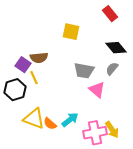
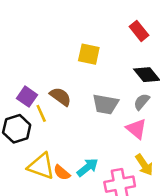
brown semicircle: (39, 58) -> (60, 97), moved, turned -138
pink triangle: (97, 90) -> (136, 129), moved
yellow arrow: (112, 130) -> (144, 165), moved

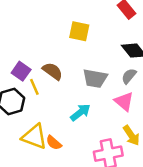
cyan arrow: (88, 167) -> (80, 112), moved

